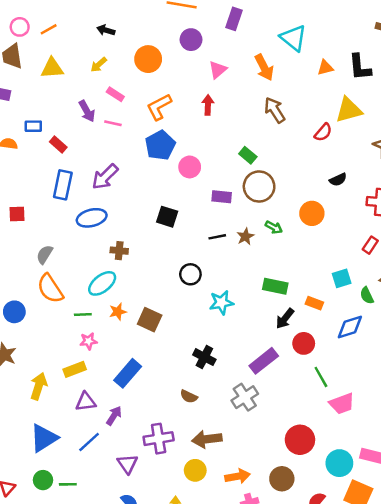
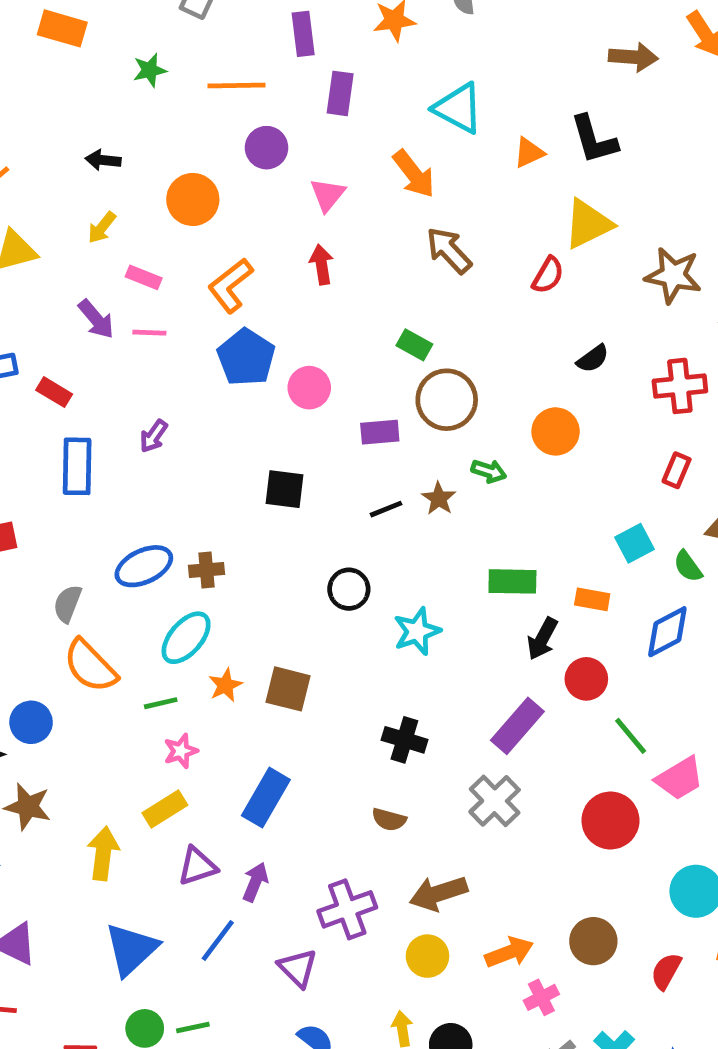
purple arrow: (105, 177) -> (154, 436), size x0.6
blue ellipse: (92, 218) -> (144, 566), moved
red circle: (300, 440) -> (610, 820), moved

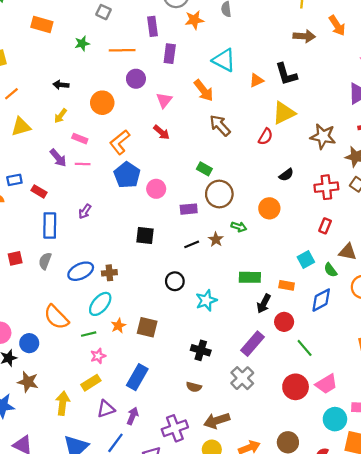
red arrow: (322, 265) -> (162, 132), turned 140
gray semicircle: (67, 604) -> (45, 261), moved
pink trapezoid: (680, 778) -> (326, 384), moved

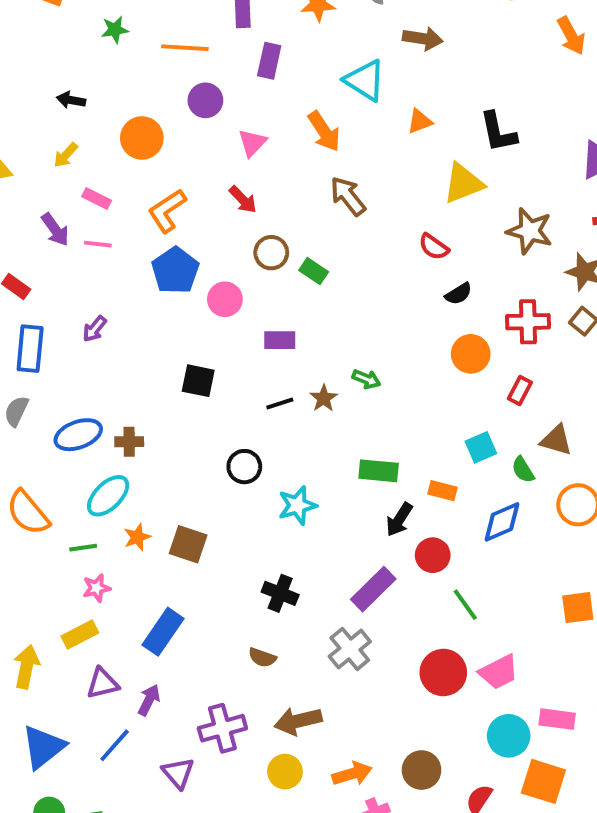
brown arrow: (304, 36) -> (423, 39), moved
black L-shape: (286, 74) -> (498, 132), moved
red semicircle: (266, 137) -> (434, 247), moved, turned 91
brown circle: (219, 194) -> (271, 253), moved, size x0.7
orange circle: (269, 208) -> (471, 354), moved

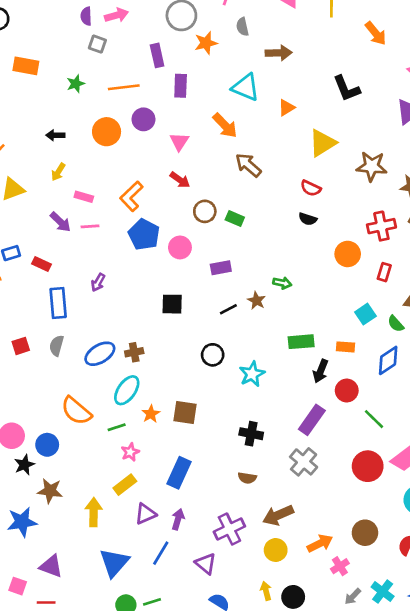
black L-shape: (498, 132) -> (346, 89), moved
orange circle: (142, 138) -> (107, 132), moved
black semicircle: (459, 294) -> (308, 219), moved, turned 60

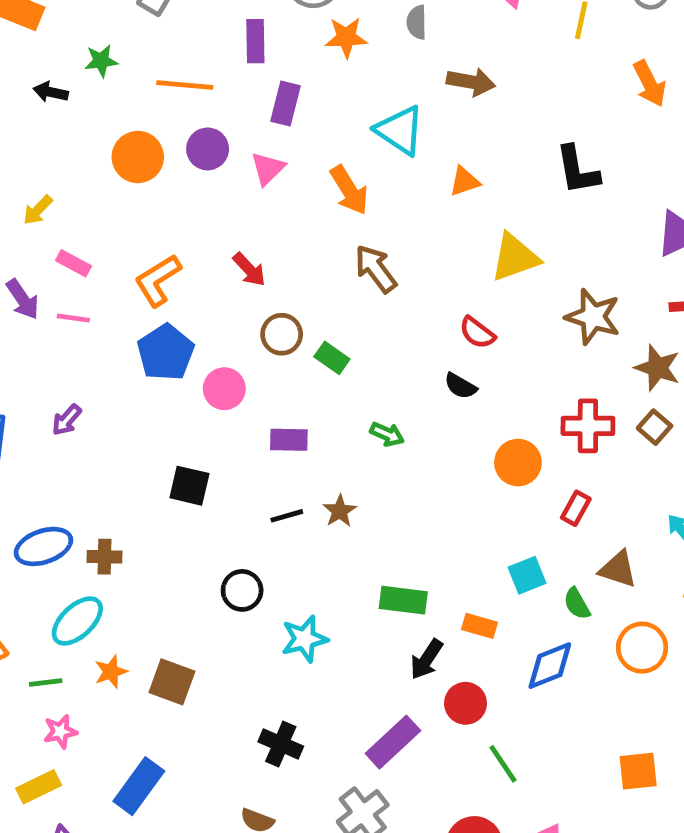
black arrow: (55, 135) -> (51, 92), moved
pink triangle: (179, 142) -> (268, 169), moved
green arrow: (282, 283) -> (387, 434), moved

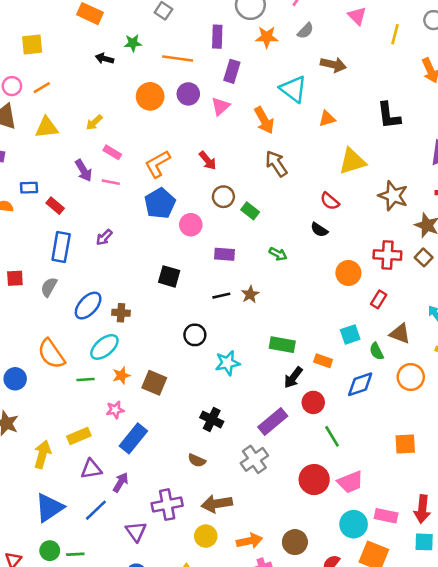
gray semicircle: (417, 22) -> (305, 31), turned -138
blue ellipse: (43, 546) -> (88, 306), turned -32
pink star: (60, 731) -> (115, 410), moved

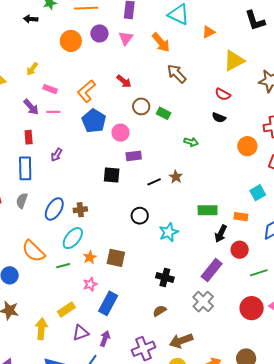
red rectangle: (55, 206) -> (29, 137), moved, turned 56
purple rectangle: (224, 254) -> (134, 156), moved
green line: (332, 436) -> (259, 273), turned -66
brown semicircle: (197, 460) -> (160, 311), turned 136

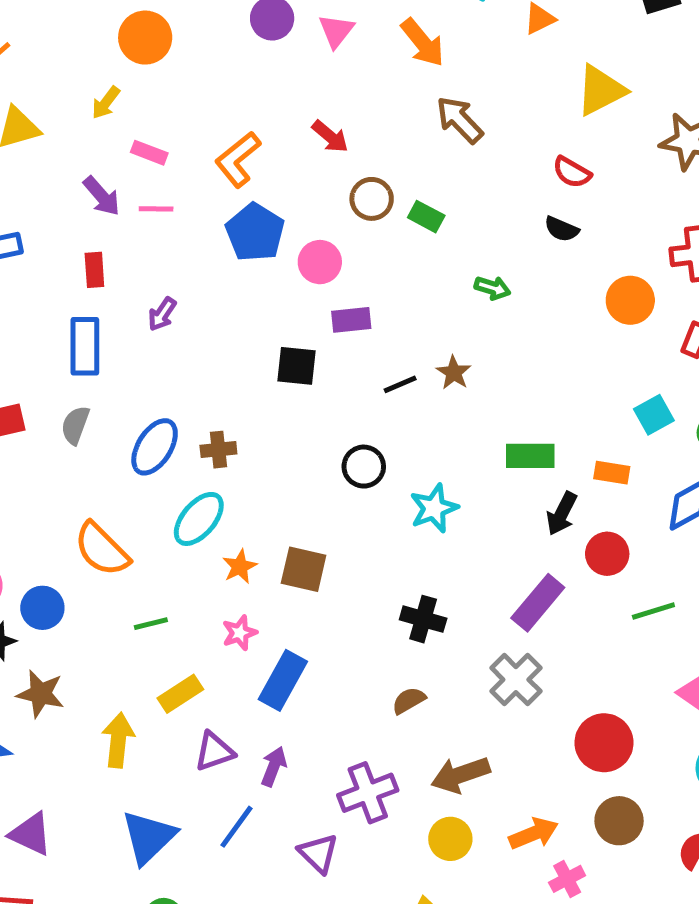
orange circle: (71, 41) -> (145, 38), moved
green line: (63, 266) -> (151, 624), moved
red circle: (252, 308) -> (604, 743), moved

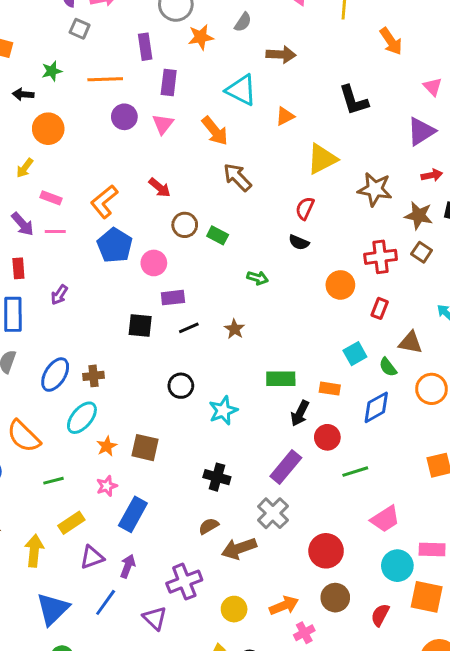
red semicircle: (572, 172) -> (305, 208), turned 85
black line: (400, 384) -> (189, 328), moved
brown arrow: (460, 775) -> (239, 548), moved

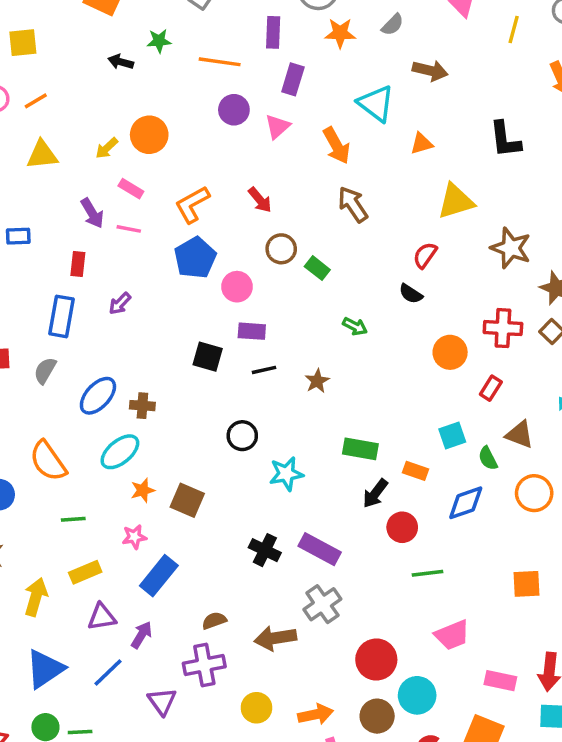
orange circle: (48, 129) -> (149, 135), moved
purple rectangle: (286, 467) -> (320, 549), moved, turned 68
brown semicircle: (209, 526) -> (214, 621), moved
cyan circle: (397, 566) -> (417, 695), moved

